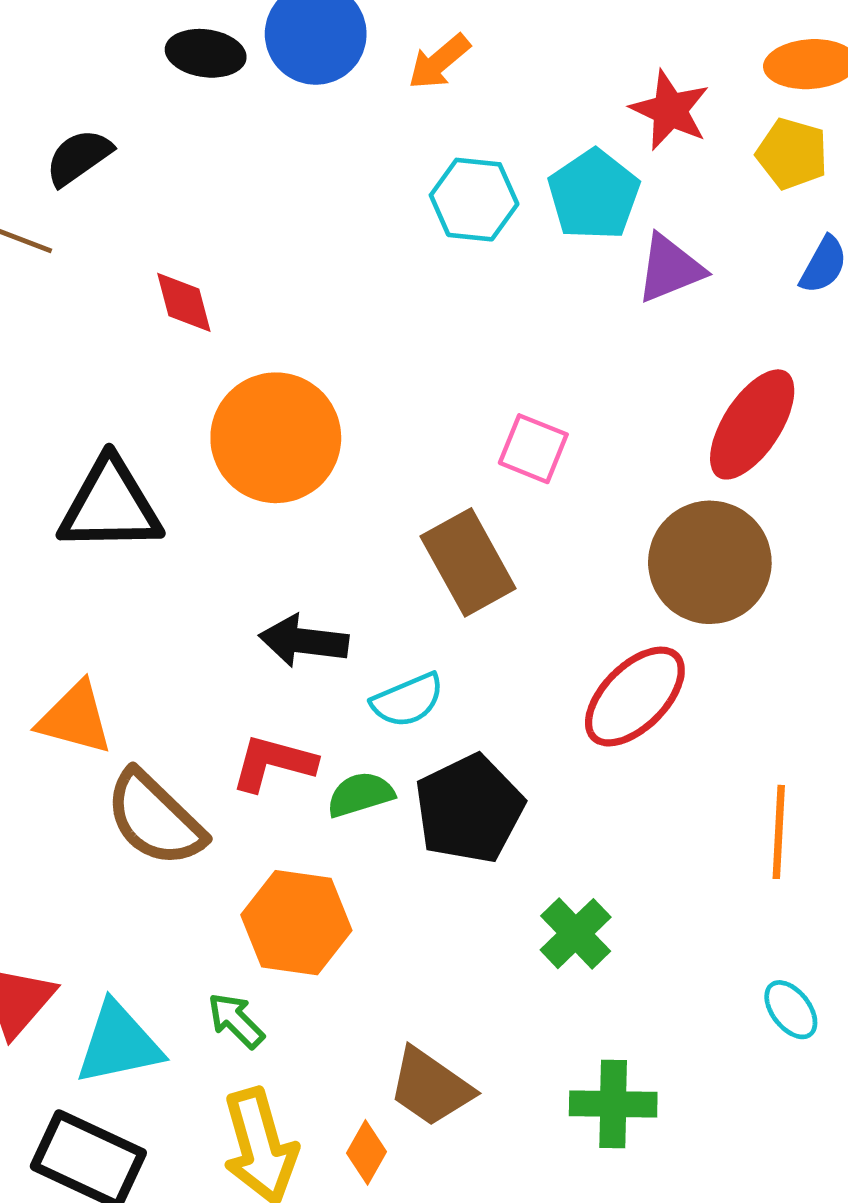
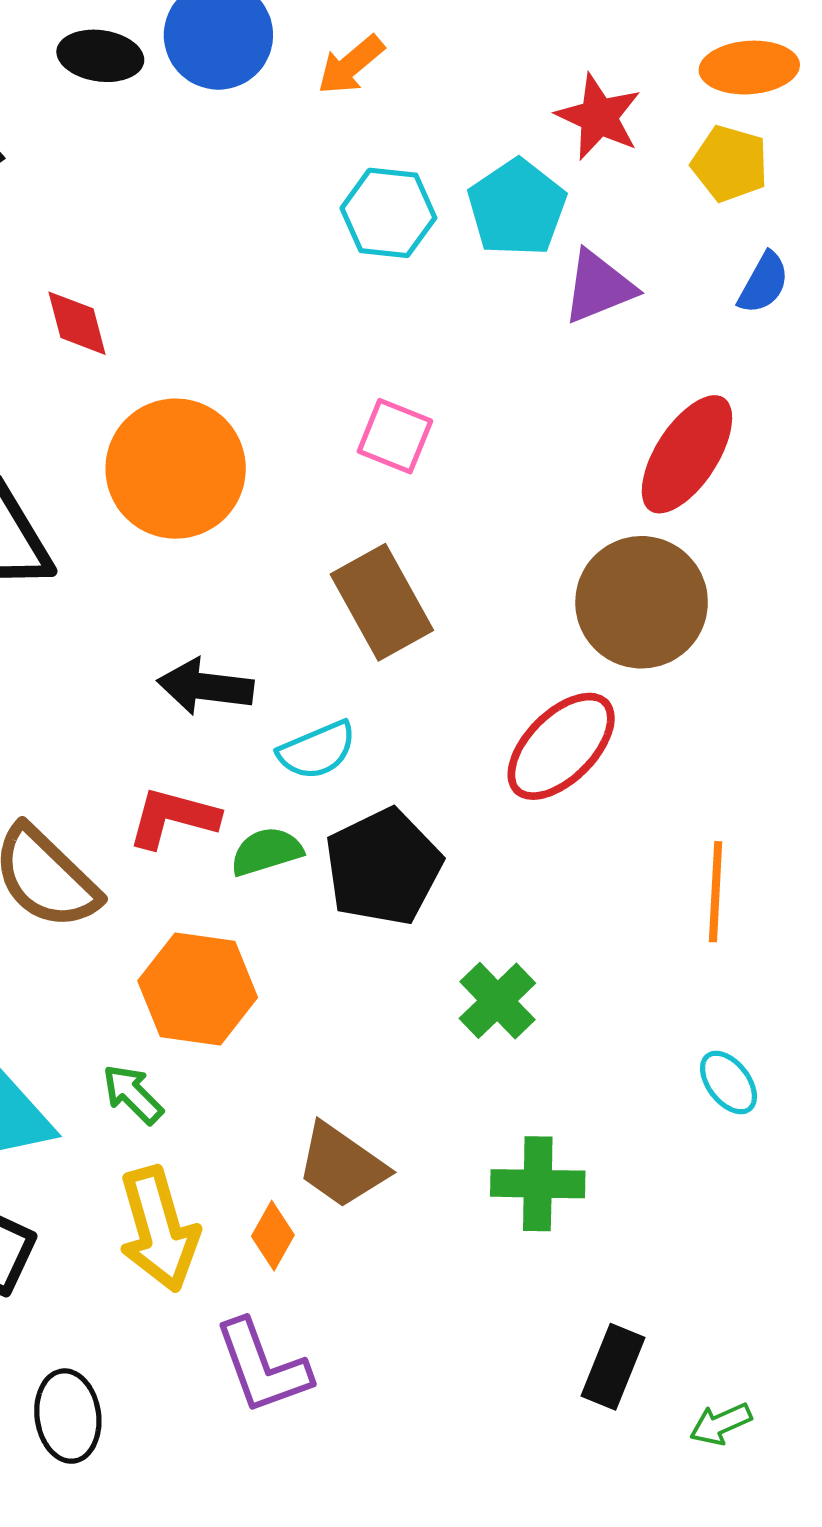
pink square: (533, 449) -> (395, 436), moved

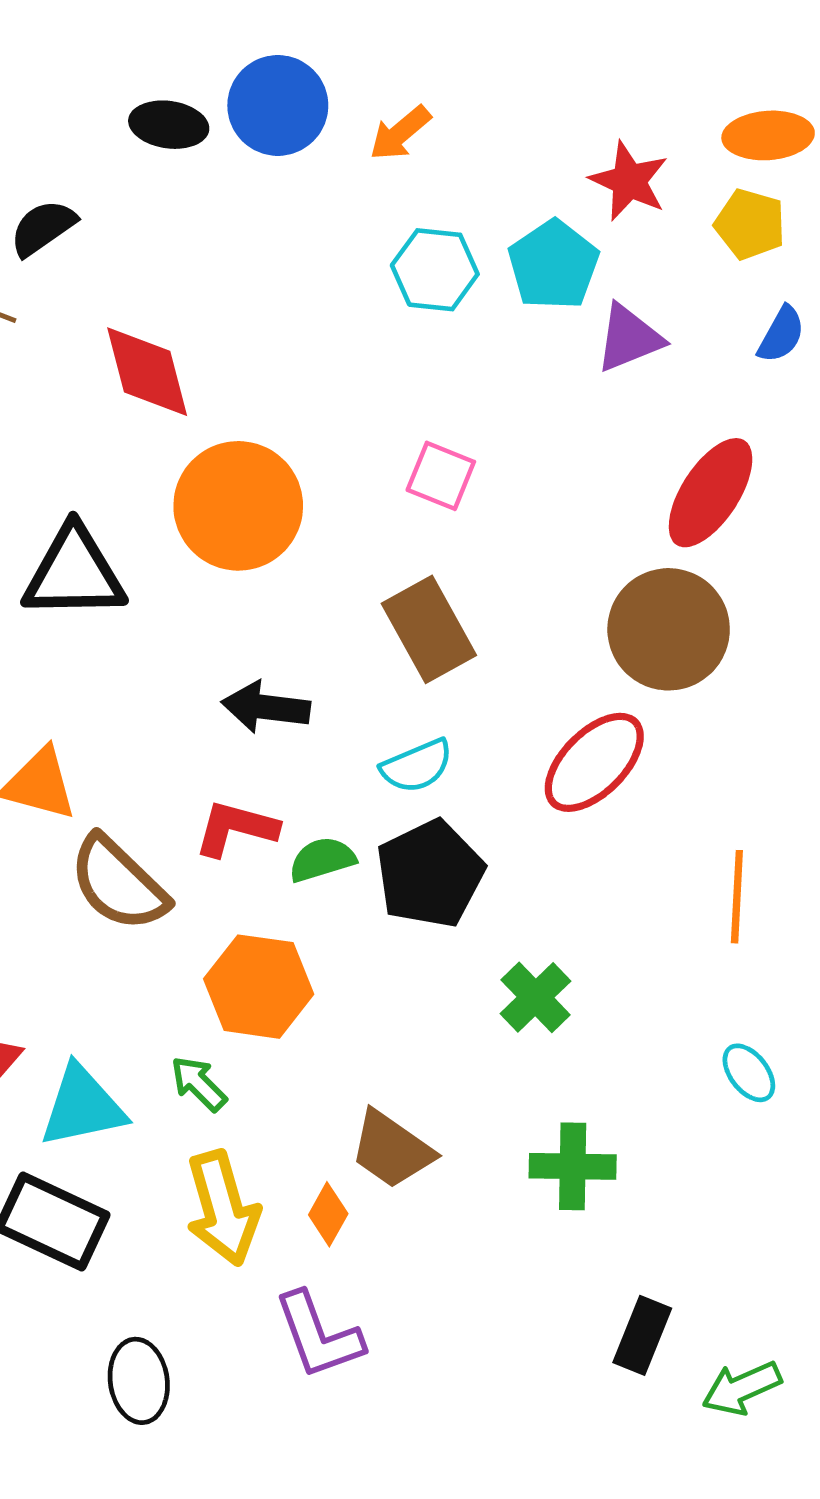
red diamond: (77, 323) -> (147, 372), size x1.5
cyan semicircle: (317, 750) -> (417, 766), moved
green arrow: (721, 1424) -> (742, 1388), size x1.4

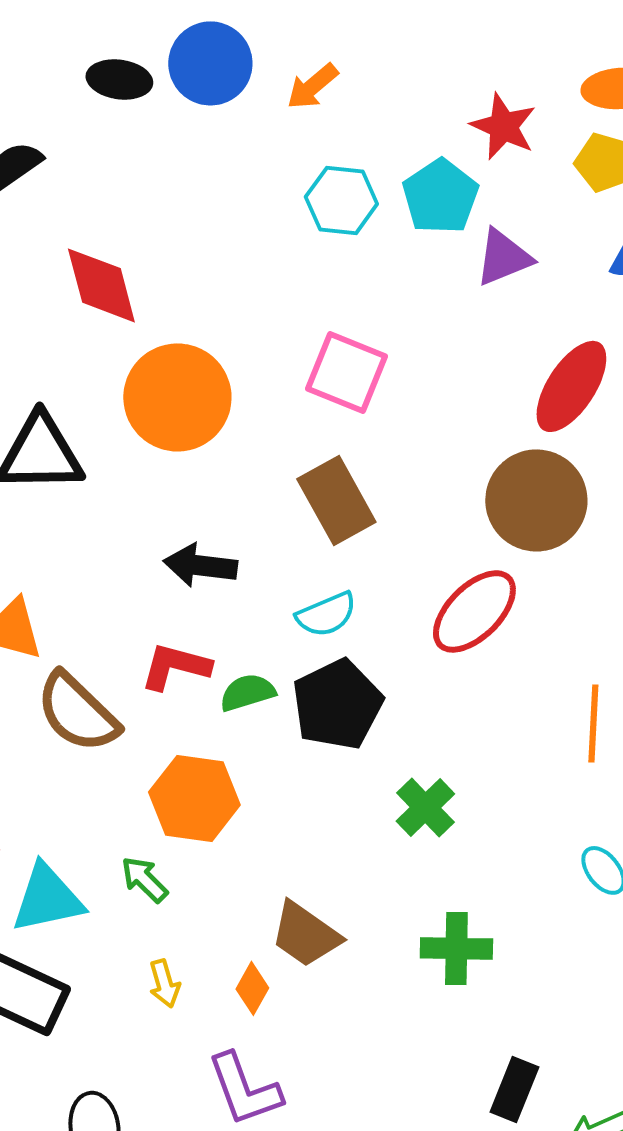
pink square: (441, 476) -> (346, 372), size x1.4
yellow arrow: (223, 1208) -> (164, 983), size x0.5

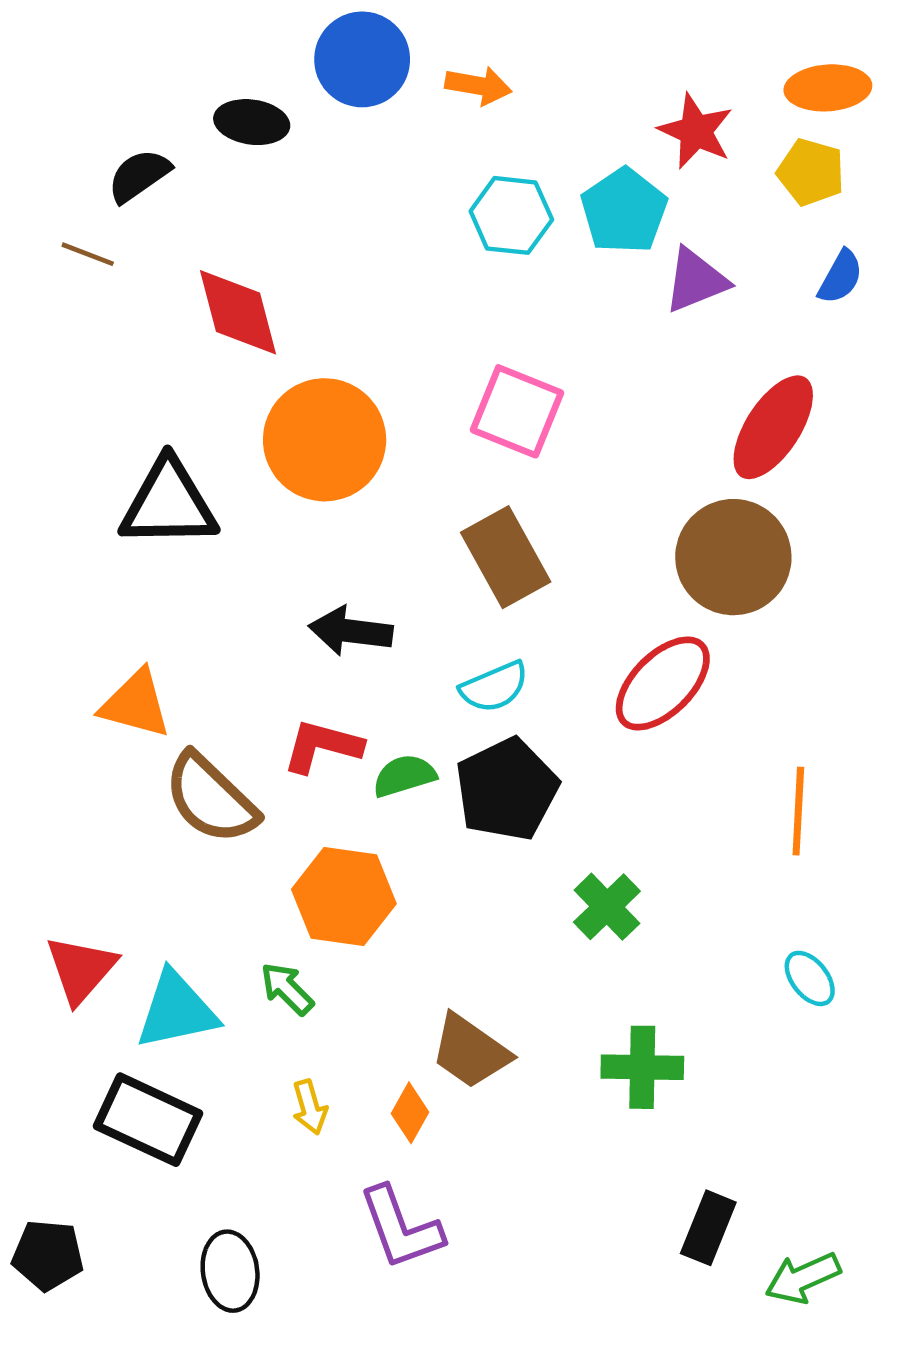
black ellipse: (119, 79) -> (252, 122), moved
orange arrow: (312, 86) -> (478, 86), turned -130

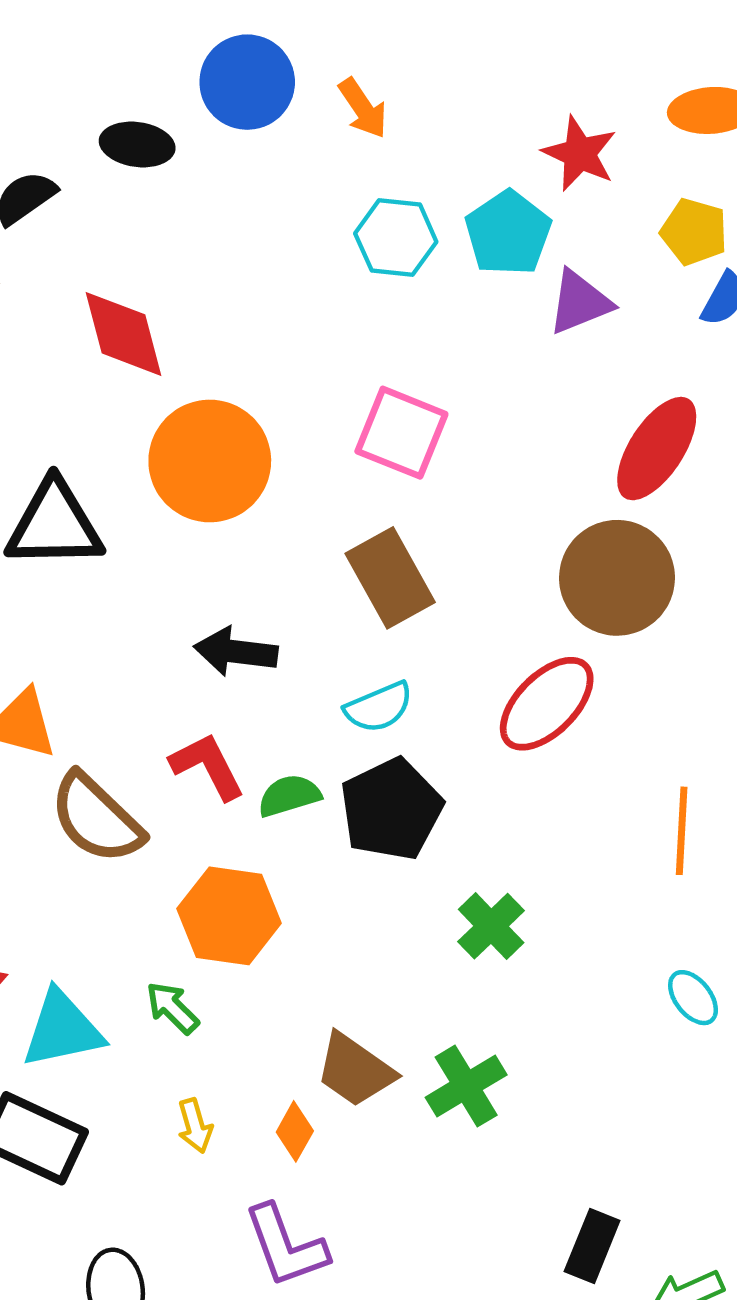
orange arrow: (478, 86) -> (363, 108), turned 46
yellow pentagon: (811, 172) -> (694, 232), moved
red L-shape: (322, 746) -> (207, 766), turned 48
green cross: (642, 1067) -> (466, 1086), moved, turned -32

